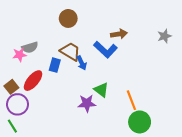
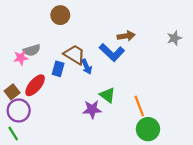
brown circle: (68, 18) -> (60, 15), moved

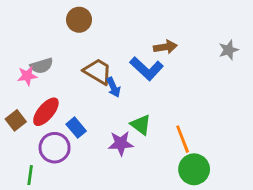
blue rectangle: (58, 69) -> (76, 128), moved, turned -56
purple circle: (19, 110) -> (55, 148), moved
green line: (13, 134) -> (30, 175), moved, turned 40

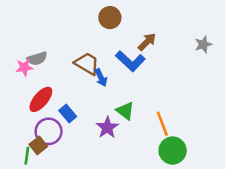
brown circle: (79, 20) -> (110, 18), moved
brown arrow: (165, 47) -> (147, 42), turned -36
brown square: (16, 120) -> (38, 145), moved
purple star: (121, 143) -> (107, 128), turned -30

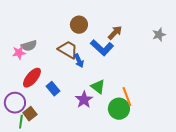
brown circle: (110, 18) -> (79, 25), moved
purple circle: (49, 131) -> (15, 103), moved
green circle: (173, 151) -> (119, 109), moved

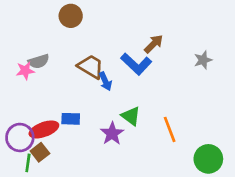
brown circle: (79, 25) -> (71, 16), moved
gray star: (159, 35) -> (203, 60), moved
red ellipse: (32, 78) -> (44, 129), moved, turned 30
blue rectangle: (53, 89) -> (71, 119), turned -48
green circle: (119, 109) -> (208, 159), moved

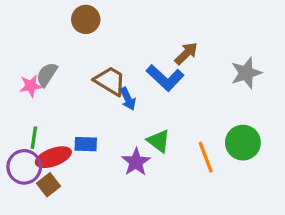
gray star: (203, 60) -> (246, 73), size x1.4
gray semicircle: (39, 61) -> (47, 75), turned 140
green circle: (208, 159) -> (243, 143), moved
green line: (28, 163) -> (34, 138), moved

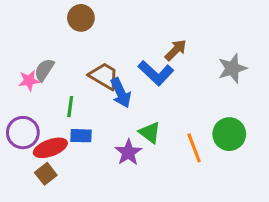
blue arrow: (128, 99) -> (121, 93), size x1.4
green line: (34, 138) -> (70, 107), moved
purple circle: (24, 167) -> (23, 133), moved

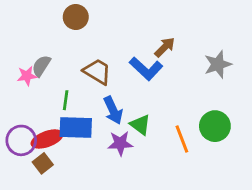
blue arrow: (121, 93) -> (113, 110), moved
purple circle: (23, 133) -> (21, 140), moved
blue rectangle: (81, 136) -> (76, 128), size x1.6
purple star: (128, 152) -> (120, 143), turned 30

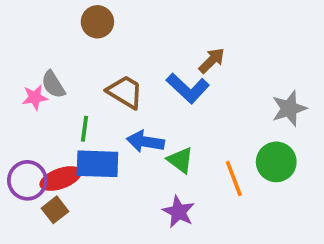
gray star: (218, 64) -> (289, 108), moved
gray semicircle: (41, 66) -> (53, 84), turned -65
blue arrow: (113, 110) -> (145, 142), turned 124
purple star: (120, 143) -> (179, 212), moved, turned 30

